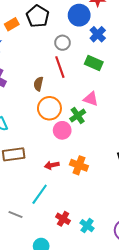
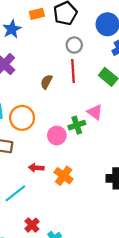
gray circle: (62, 43) -> (74, 45), moved
orange circle: (49, 108) -> (22, 118), moved

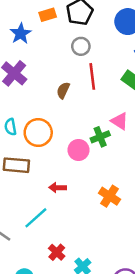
gray circle: (74, 45) -> (81, 46), moved
orange cross: (64, 176) -> (109, 196), moved

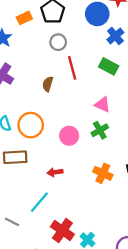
green cross: (100, 137) -> (100, 130), moved
red cross: (57, 252) -> (62, 230), size x1.5

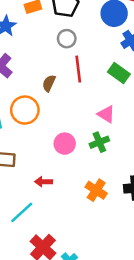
orange circle: (31, 125) -> (25, 110), moved

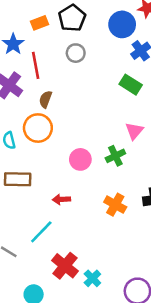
red line: (78, 69) -> (36, 65), moved
brown semicircle: (49, 83) -> (46, 99), moved
pink triangle: (106, 114) -> (134, 131), moved, turned 42

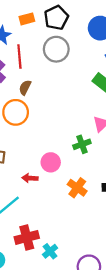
gray circle: (76, 53) -> (56, 49), size x1.5
pink circle: (80, 159) -> (51, 162), moved
red cross: (65, 266) -> (27, 237), turned 30

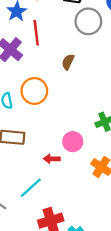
gray circle: (56, 49) -> (88, 21), moved
brown semicircle: (25, 87) -> (68, 62), moved

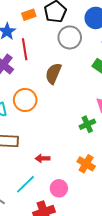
brown semicircle: (68, 62) -> (53, 73), size x1.5
pink circle: (73, 142) -> (59, 188), moved

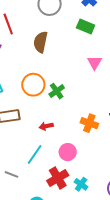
orange circle: (25, 100) -> (33, 85), moved
green cross: (87, 124) -> (57, 91), moved

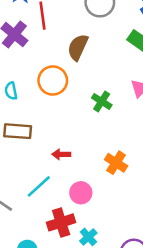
orange circle: (33, 85) -> (53, 81), moved
green cross: (57, 91) -> (102, 101), moved, turned -35

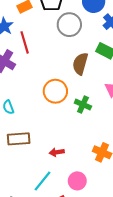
brown semicircle: (78, 47) -> (80, 64), moved
orange circle: (53, 81) -> (55, 91), moved

